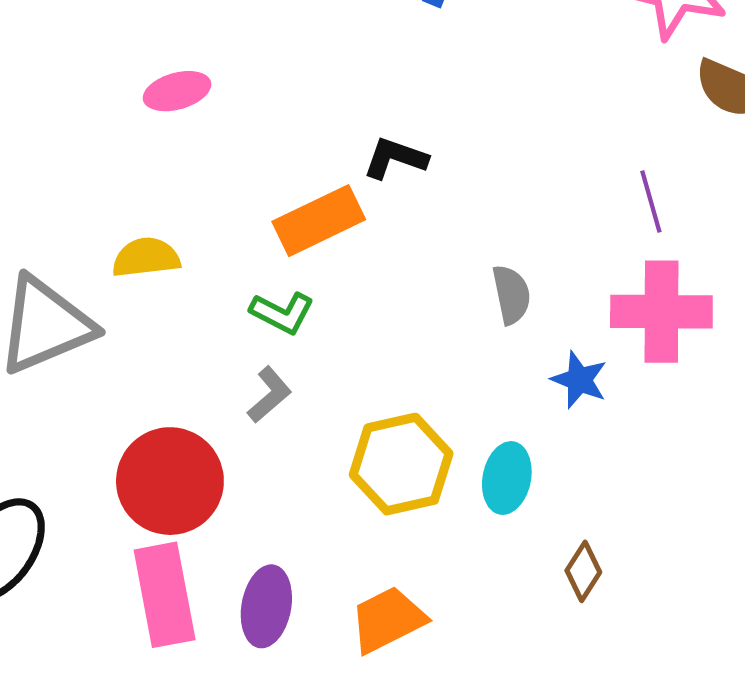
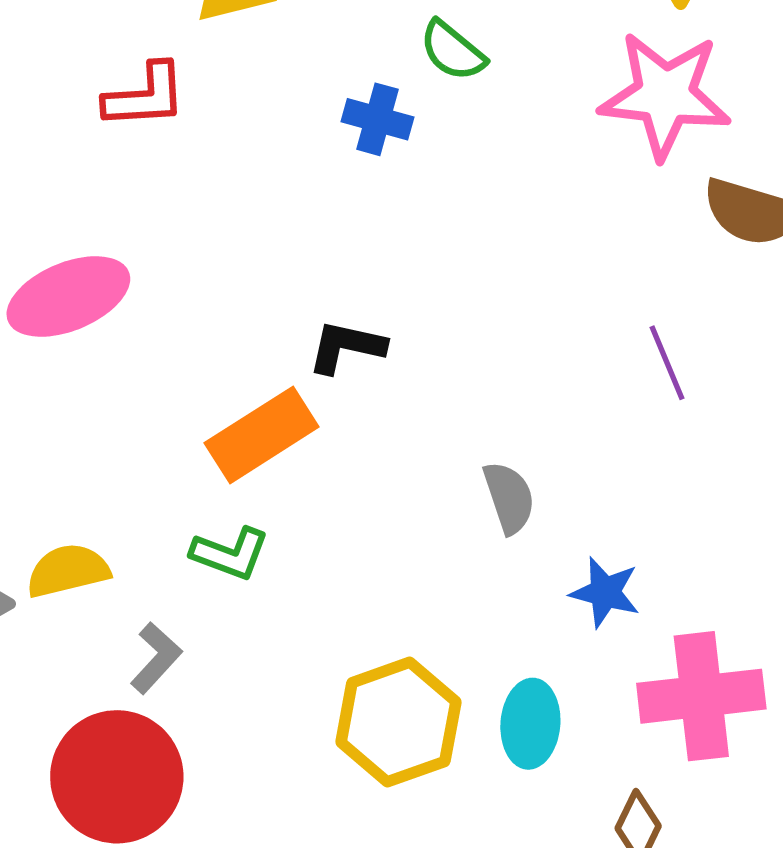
pink ellipse: (177, 91) -> (68, 297), size x1.5
yellow semicircle: (146, 258) -> (68, 571), moved
pink cross: (661, 312) -> (701, 696), moved
gray L-shape: (269, 395) -> (156, 658), moved

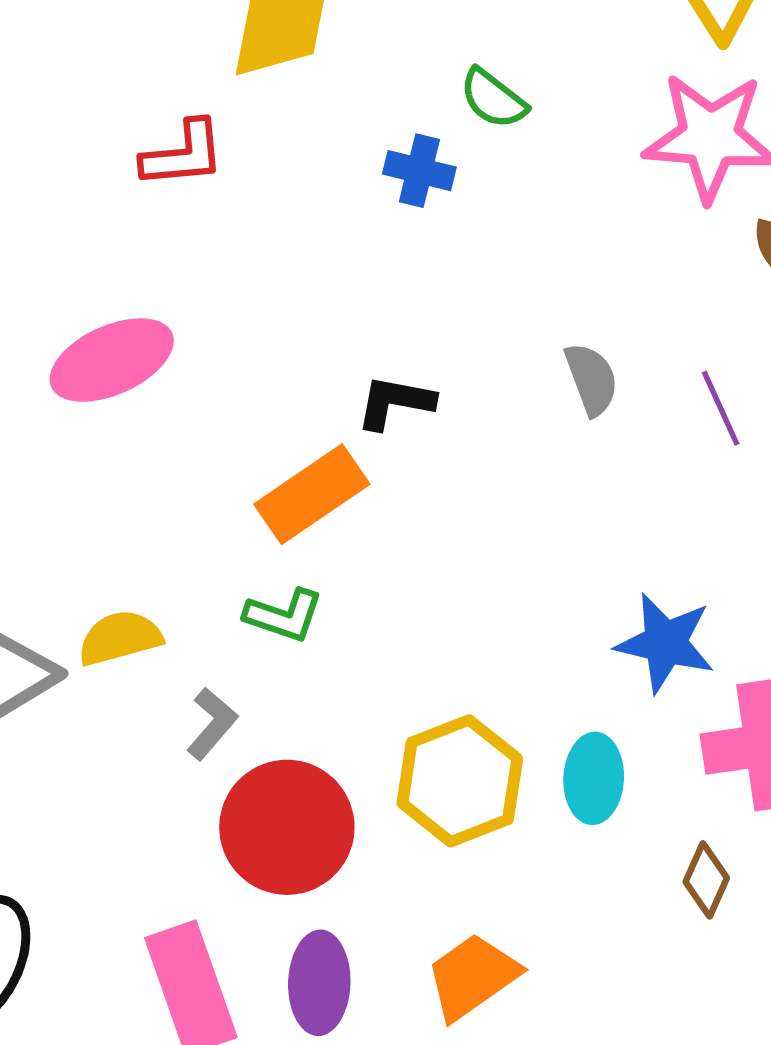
gray semicircle: (509, 498) -> (591, 379), moved
blue star: (605, 592) -> (665, 643), size x1.4
red circle: (117, 777) -> (287, 827), moved

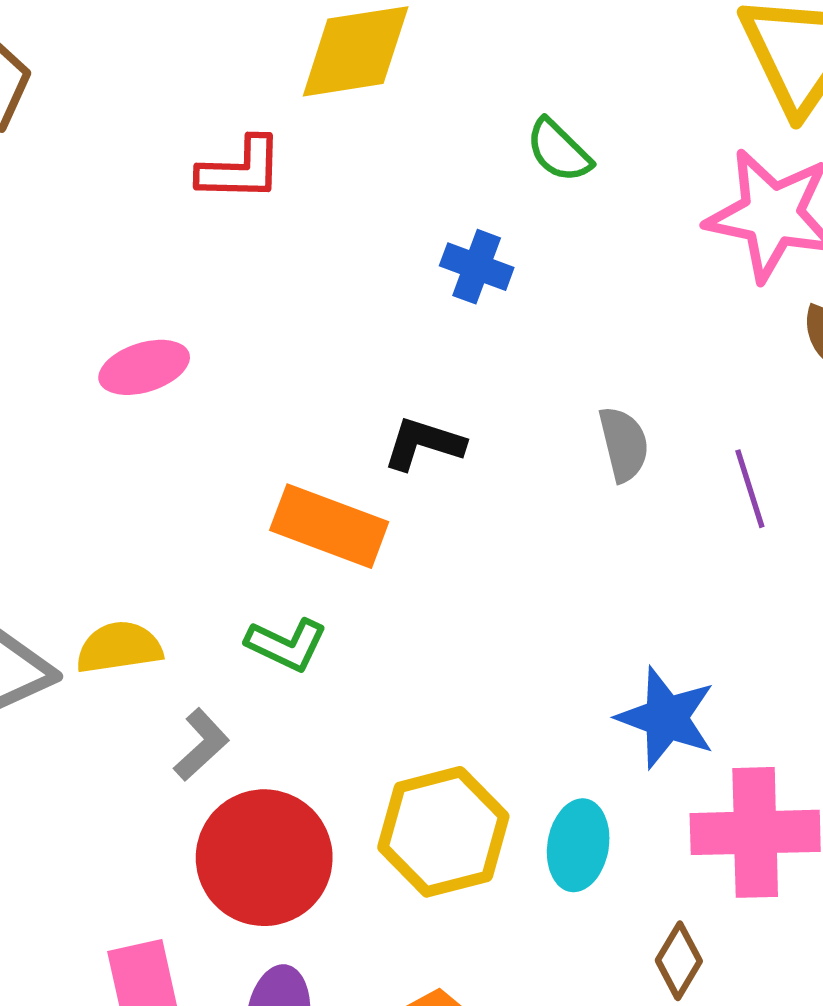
blue cross: (419, 171) -> (477, 267), moved
pink ellipse: (112, 360) -> (144, 367), size x0.7
orange rectangle: (312, 494) -> (329, 526), turned 48

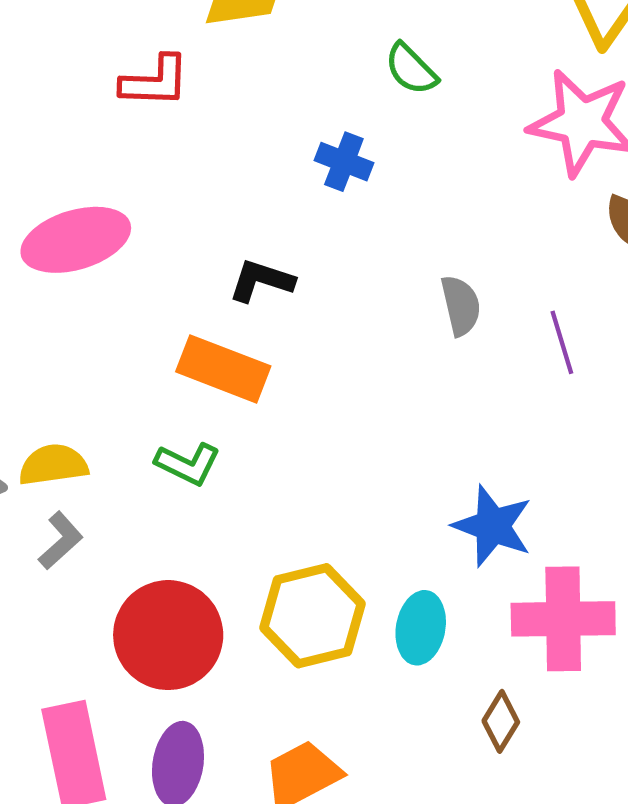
pink ellipse: (144, 367) -> (76, 240), size x1.5
black L-shape: (424, 444) -> (261, 281), moved
gray L-shape: (201, 745) -> (61, 541), moved

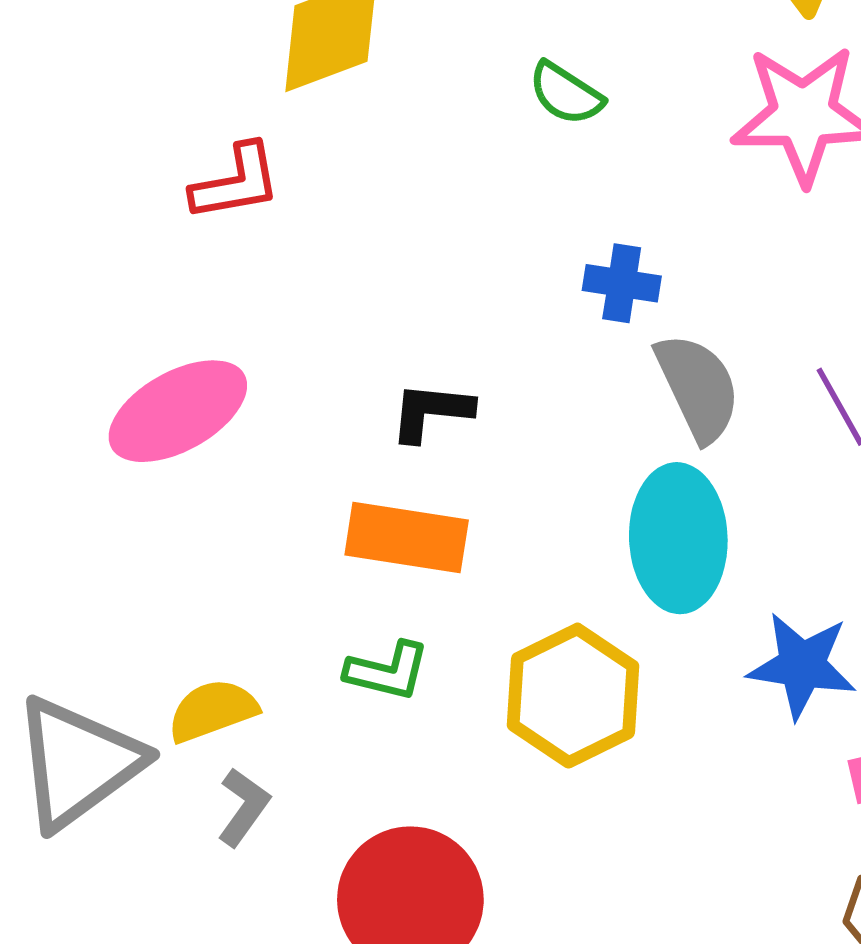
blue cross: (344, 162) -> (622, 283), moved
gray semicircle: (461, 306) -> (698, 387), size x1.4
yellow hexagon: (312, 616) -> (573, 696), moved
cyan ellipse: (421, 628) -> (678, 538), moved, size x1.5

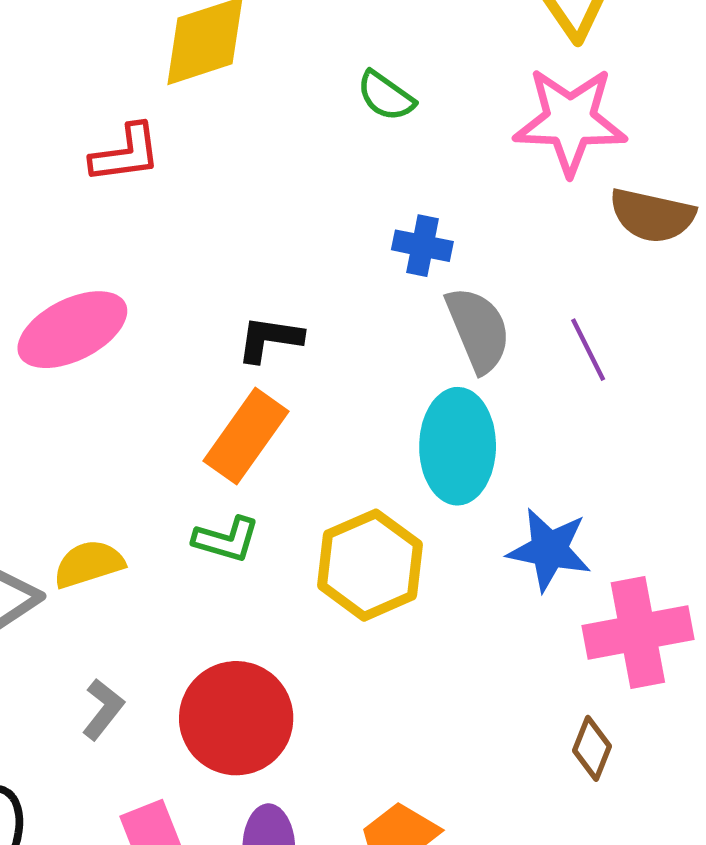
orange rectangle: (407, 538) -> (246, 436), turned -66
gray L-shape: (243, 807) -> (103, 709), moved

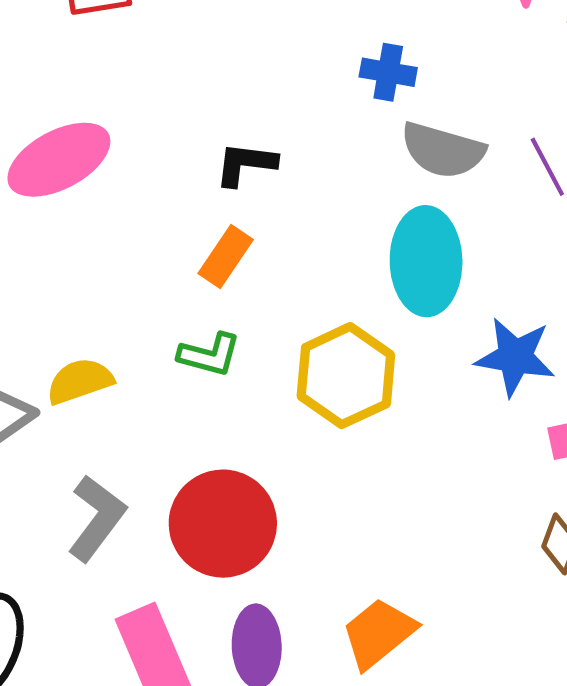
gray semicircle: (478, 330) -> (443, 150), turned 130
orange rectangle: (246, 436) -> (226, 256), size x0.7
gray L-shape: (103, 709) -> (97, 518), size x1.5

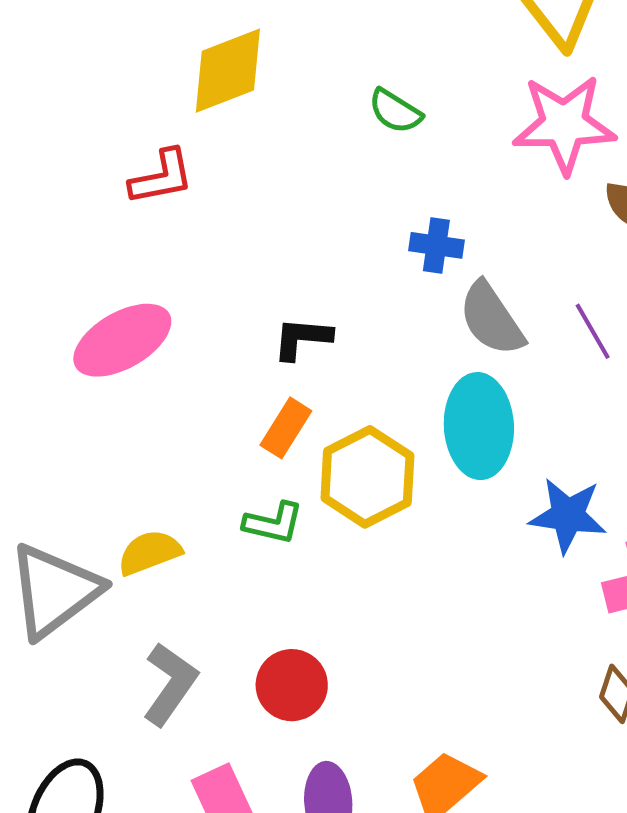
gray semicircle: (443, 150) -> (491, 319), turned 42
yellow hexagon: (346, 376) -> (367, 477), moved
red circle: (223, 524) -> (292, 685), size x0.7

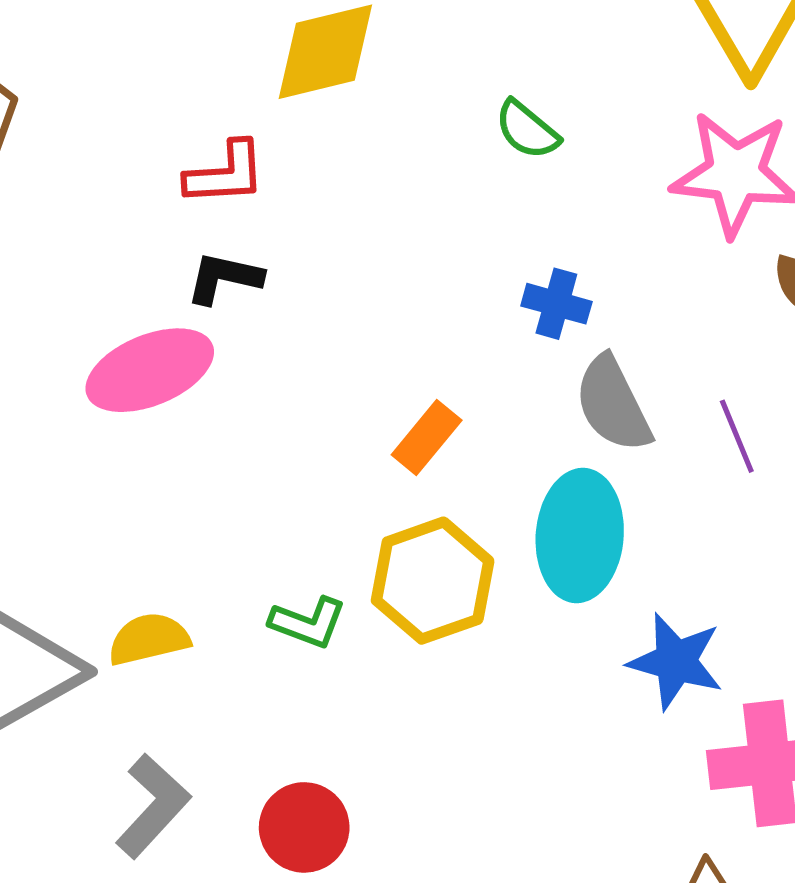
black L-shape: (302, 338) -> (224, 278), moved
orange rectangle: (286, 428) -> (427, 438), moved

